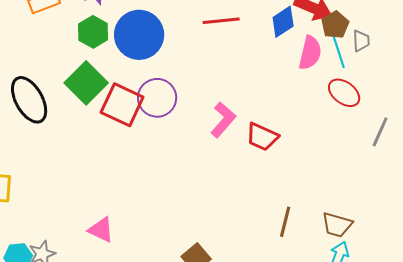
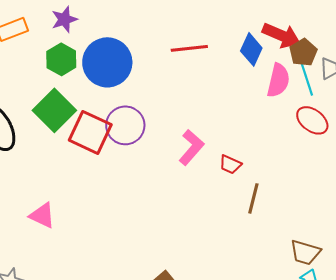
blue diamond: (283, 22) -> (251, 49), turned -32
red trapezoid: (262, 137) -> (230, 164), size x0.7
brown line: (285, 222) -> (253, 198), moved
pink triangle: (101, 230) -> (42, 215), moved

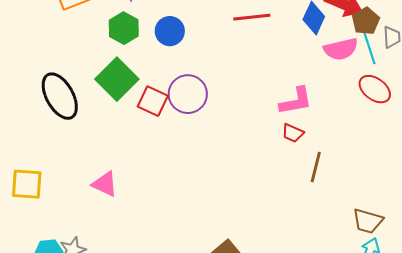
blue circle: (107, 62) -> (170, 31), size x0.6
pink semicircle: (278, 80) -> (341, 49), turned 64
red square: (90, 132) -> (153, 101), size x0.7
pink L-shape: (191, 147) -> (296, 101), moved, turned 39

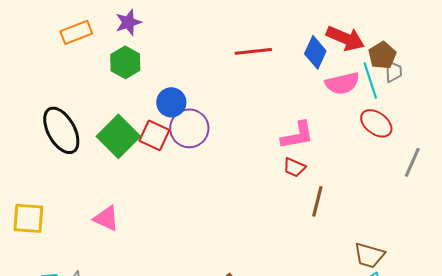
brown pentagon: (366, 21) -> (382, 55), moved
blue circle: (170, 31) -> (171, 102), moved
green square: (117, 79) -> (118, 136), moved

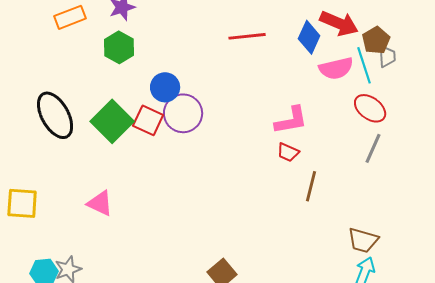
gray line: (412, 162) -> (373, 148), moved

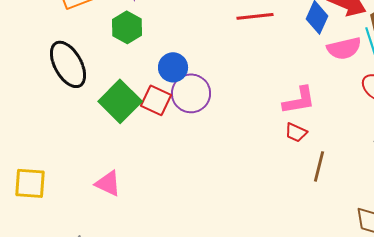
black ellipse: (55, 115) -> (68, 64), moved

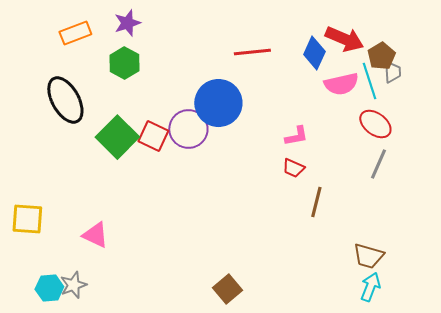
blue circle: (173, 67) -> (218, 103), moved, size x1.6
pink L-shape: (299, 100) -> (296, 136), size x0.7
pink triangle: (108, 183) -> (95, 235), moved

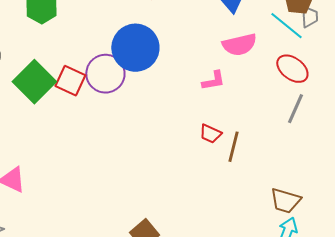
cyan line: (369, 81) -> (286, 26), turned -33
pink semicircle: (341, 84) -> (239, 45), moved
red trapezoid: (293, 168) -> (210, 134), moved

